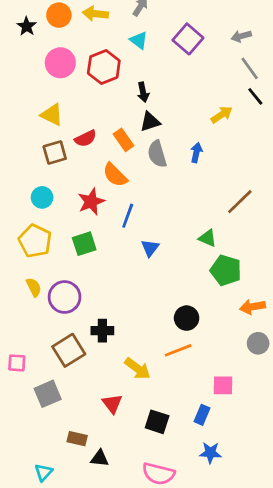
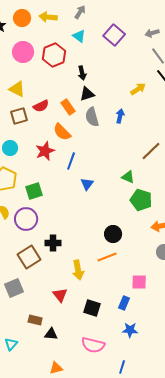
green square: (84, 244) -> (34, 191), moved
yellow arrow: (137, 369) -> (78, 270), turned 42

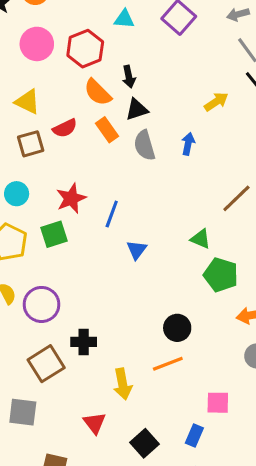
cyan triangle: (79, 36) -> (124, 19), turned -32
orange semicircle: (62, 132) -> (98, 92), moved
green square: (34, 191) -> (54, 234), moved
gray square: (14, 288) -> (23, 412), turned 30
black square: (92, 308) -> (144, 443), turned 30

